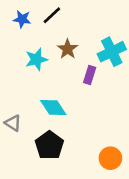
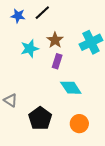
purple rectangle: (90, 75) -> (57, 61), moved
cyan diamond: (53, 108) -> (71, 88), moved
orange circle: (110, 158) -> (79, 124), moved

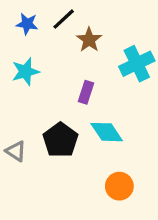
brown star: (55, 40) -> (89, 40), moved
cyan star: (30, 49) -> (25, 72), moved
black pentagon: (40, 118) -> (60, 140), moved

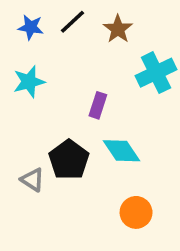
brown star: (89, 40) -> (118, 29), moved
gray triangle: (16, 151) -> (33, 180), moved

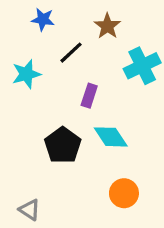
black line: (72, 22) -> (71, 53), moved
blue star: (31, 27) -> (43, 19), moved
gray triangle: (33, 180) -> (30, 210), moved

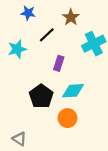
cyan diamond: (111, 137) -> (73, 91), turned -60
orange circle: (124, 193) -> (68, 118), moved

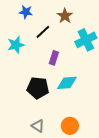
black pentagon: (41, 96) -> (38, 88), turned -30
orange circle: (68, 118) -> (70, 126), moved
gray triangle: (19, 139) -> (38, 126), moved

